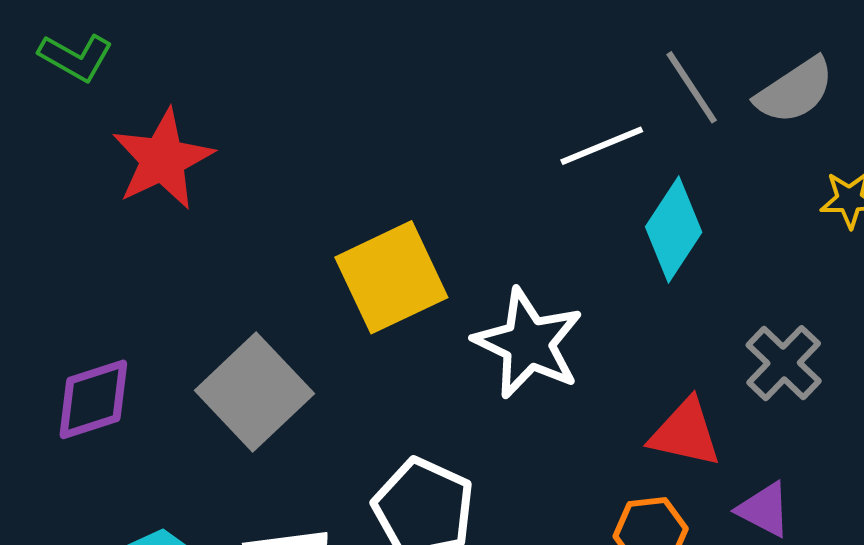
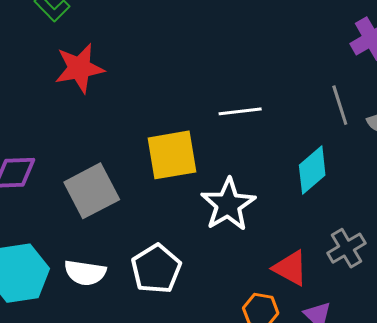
white line: (602, 146) -> (240, 111), moved

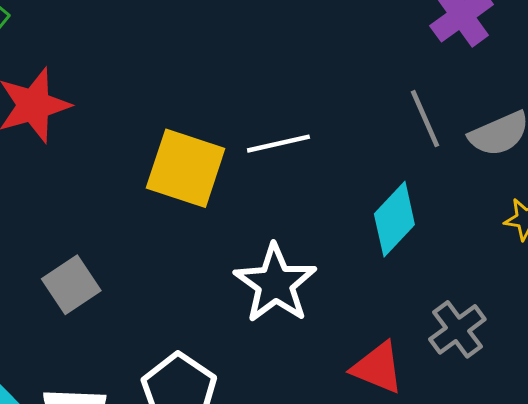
yellow square: (172, 155) -> (186, 168), moved, turned 34
gray square: (92, 191) -> (71, 285), size x0.7

